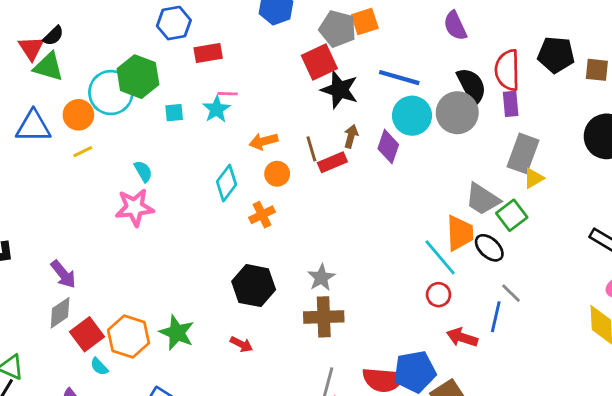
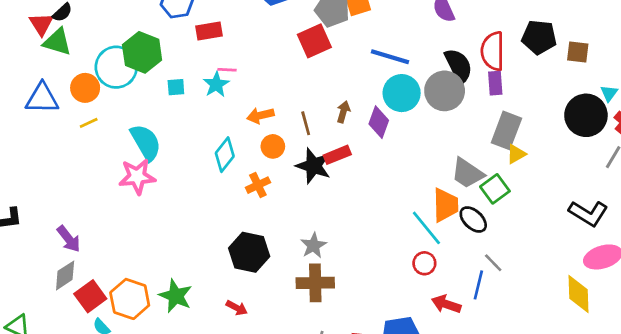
black star: (340, 90) -> (313, 166), moved
red rectangle: (332, 162) -> (337, 155), moved
cyan semicircle: (143, 171) -> (146, 142), size x1.8

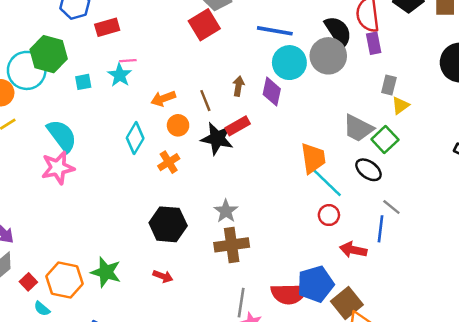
gray rectangle: (506, 130) -> (389, 85), size x0.6
orange trapezoid: (445, 205) -> (313, 158), moved
red square: (90, 296) -> (28, 282), size x0.6

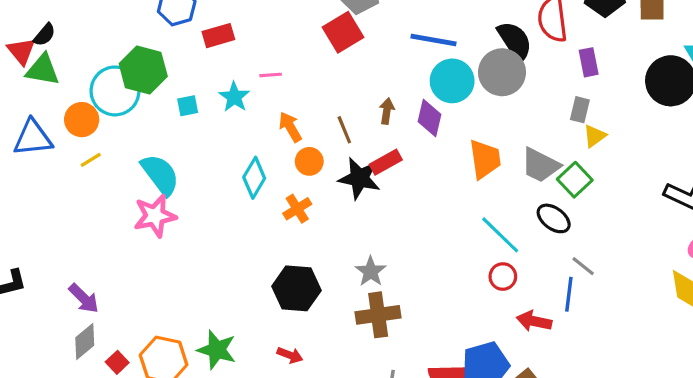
purple rectangle: (374, 43) -> (589, 62), moved
pink line: (128, 61) -> (271, 75), moved
orange arrow: (163, 98) -> (290, 127), turned 80
orange trapezoid: (313, 158) -> (485, 159), moved

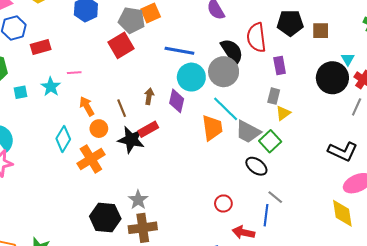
orange cross: (297, 209) -> (91, 159), size x1.5
cyan line: (500, 235) -> (226, 109), moved
black hexagon: (296, 288) -> (105, 217), moved

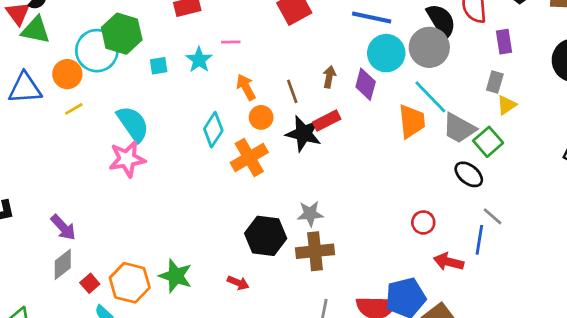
gray star: (138, 200) -> (310, 214), turned 30

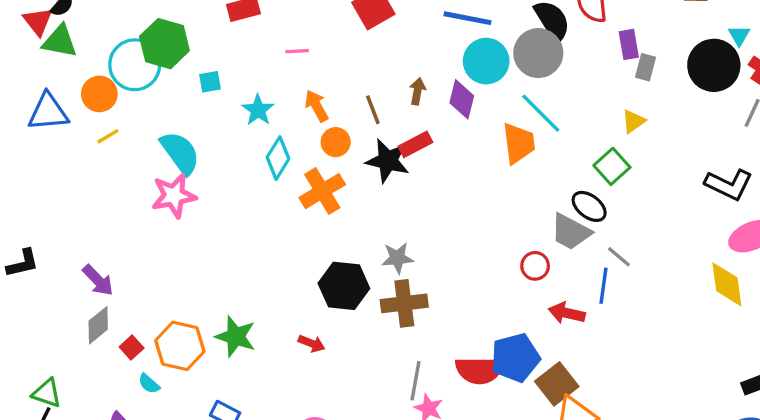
cyan star: (199, 60) -> (258, 110), moved
gray rectangle: (495, 82) -> (645, 67), moved
gray trapezoid: (459, 128) -> (571, 232), moved

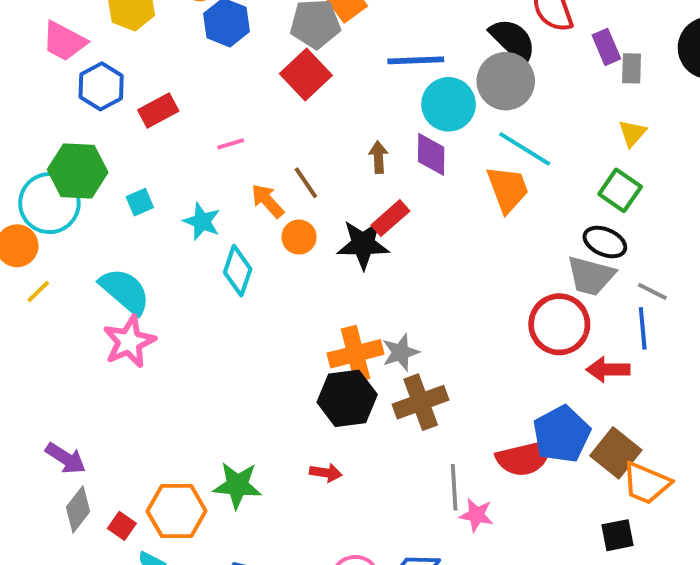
brown line: (373, 110) -> (306, 183), moved
orange cross: (322, 191) -> (356, 354), moved, turned 30
red circle: (535, 266) -> (559, 324), size x1.8

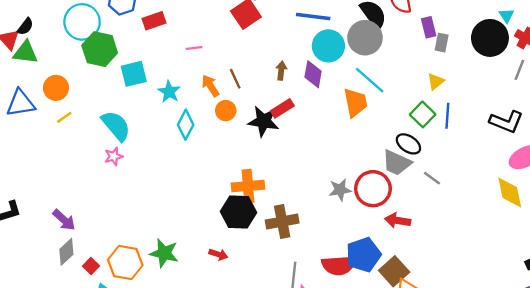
cyan square: (140, 202) -> (134, 74), size x1.6
cyan circle: (49, 203) -> (82, 22), moved
blue line: (643, 328) -> (447, 116), moved
pink star: (129, 342) -> (114, 156), size x0.6
gray star: (401, 352) -> (340, 190), moved

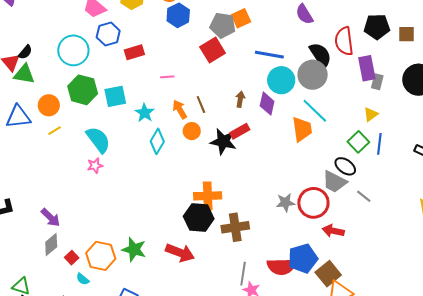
purple rectangle: (429, 27) -> (367, 68), size x1.4
green hexagon: (100, 49) -> (83, 90), moved
red arrow: (218, 254) -> (180, 253), size x1.8

